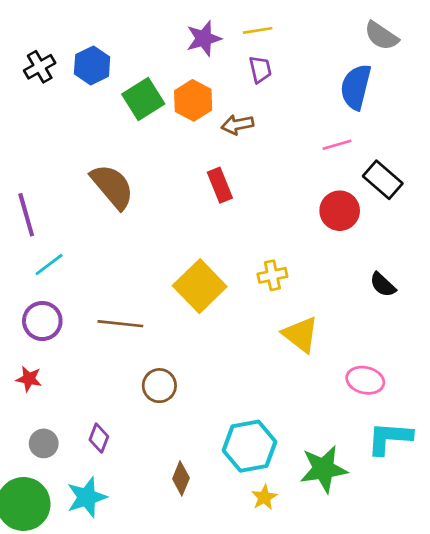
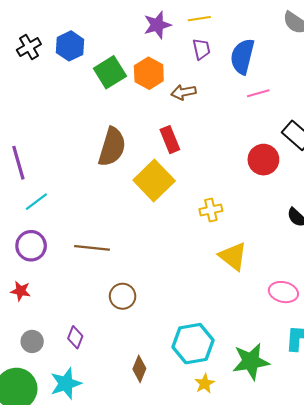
blue semicircle: (356, 87) -> (242, 56), moved
pink line: (337, 145) -> (258, 93), moved
brown semicircle: (112, 186) -> (112, 147), moved, turned 57
yellow square: (200, 286) -> (154, 181), moved

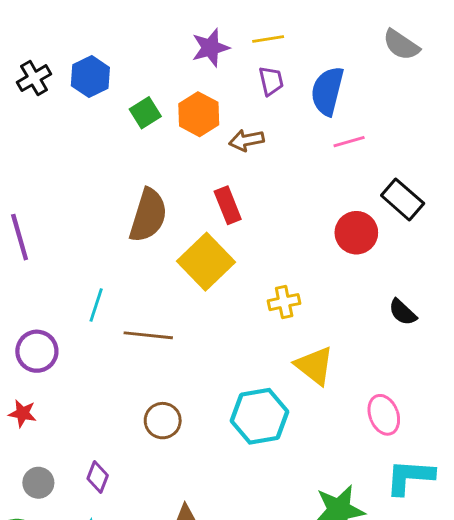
green square: (110, 72) -> (145, 113), size x0.7
cyan line: (36, 202) -> (96, 305), moved, turned -35
brown line: (92, 248) -> (148, 335), moved
pink ellipse: (283, 292) -> (384, 415), turned 56
cyan hexagon: (193, 344) -> (260, 416), moved

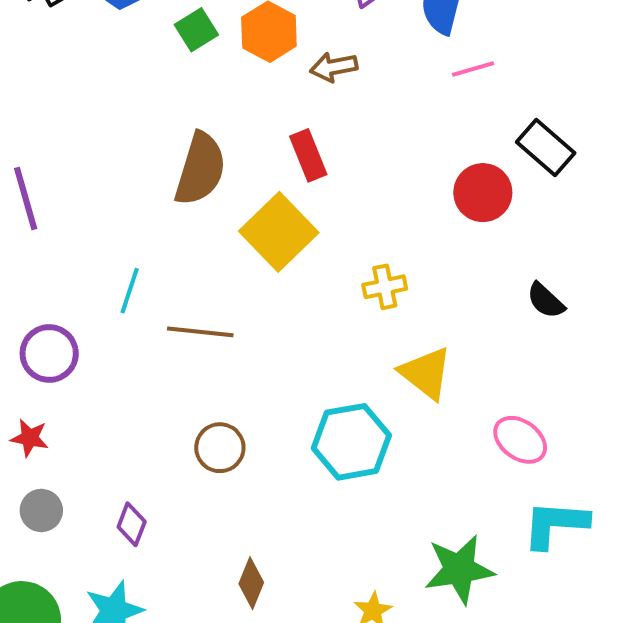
pink ellipse: (384, 415) -> (520, 440), turned -33
gray circle: (38, 483) -> (41, 510), moved

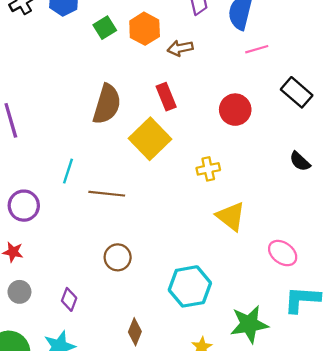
red circle: (483, 193) -> (235, 110), moved
black semicircle: (546, 301) -> (300, 161), moved
cyan hexagon: (351, 442) -> (190, 286), moved

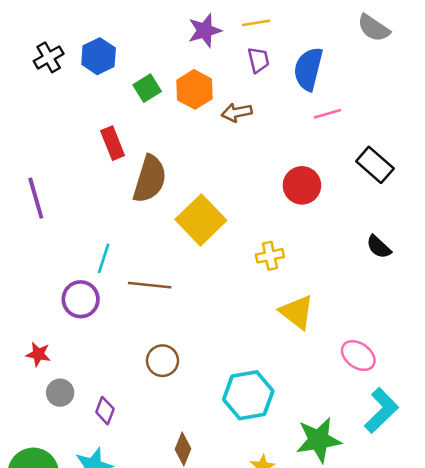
red rectangle: (166, 97) -> (113, 143), moved
purple circle: (24, 206) -> (81, 299), moved
gray circle: (19, 292) -> (60, 393), moved
cyan L-shape: (302, 299) -> (381, 411), turned 132

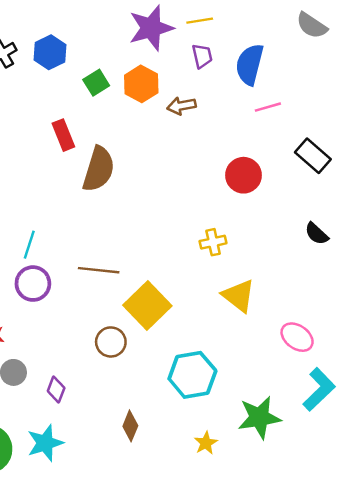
purple star: (205, 31) -> (151, 28), size x1.4
yellow square: (201, 220) -> (147, 305), moved
cyan line: (104, 258) -> (29, 245), moved

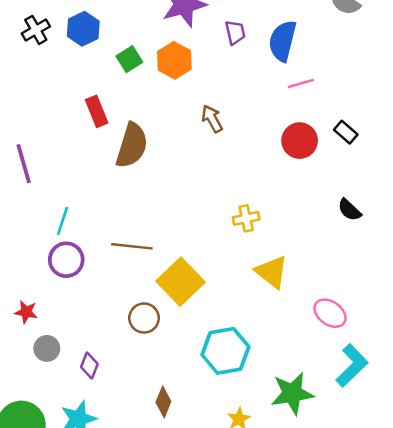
brown arrow: (181, 106) -> (212, 119), moved, turned 72
black rectangle: (313, 156) -> (346, 132), size x0.7
red circle: (244, 175) -> (300, 141), moved

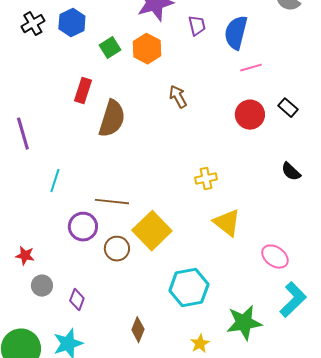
red rectangle: (97, 111) -> (83, 91), turned 40
purple circle: (66, 260) -> (83, 227), moved
brown circle: (144, 318) -> (117, 249), moved

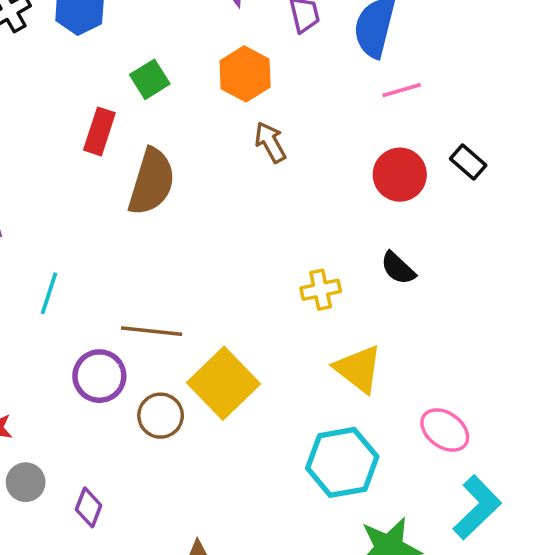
green square: (110, 48) -> (150, 79), moved
orange hexagon: (147, 49) -> (245, 74), moved
black semicircle: (291, 172) -> (398, 268), moved
cyan hexagon: (189, 288) -> (342, 462), moved

